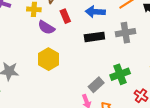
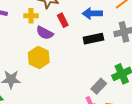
yellow hexagon: (48, 59) -> (39, 57), moved

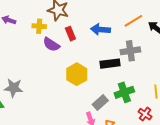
black rectangle: (93, 39) -> (110, 64), moved
yellow hexagon: (39, 57) -> (77, 74), moved

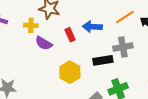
red rectangle: (70, 34) -> (70, 35), moved

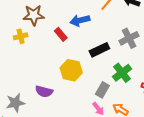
purple semicircle: (44, 43) -> (44, 91), moved
gray cross: (123, 47) -> (129, 38), moved

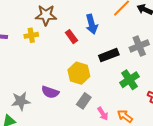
blue arrow: (80, 20) -> (92, 24), turned -96
gray rectangle: (102, 90) -> (84, 101), moved

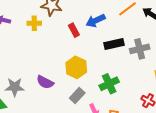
blue arrow: (92, 24) -> (96, 21), turned 72
black rectangle: (109, 55) -> (114, 44), moved
green cross: (129, 80) -> (109, 84), moved

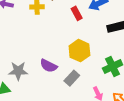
gray rectangle: (77, 96) -> (72, 78), moved

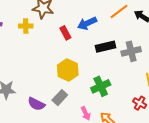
purple semicircle: (49, 66) -> (36, 104), moved

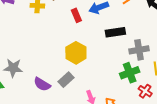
gray cross: (131, 51) -> (139, 50), moved
green cross: (101, 86) -> (130, 73), moved

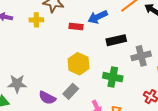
red rectangle: (76, 15) -> (76, 27), turned -56
green cross: (130, 73) -> (113, 77), moved, turned 36

